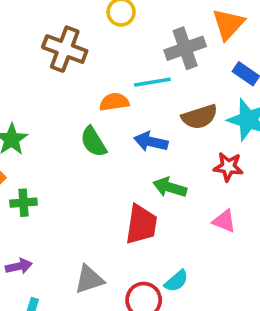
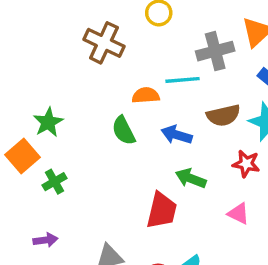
green cross: (24, 203) -> (55, 182), turned -30

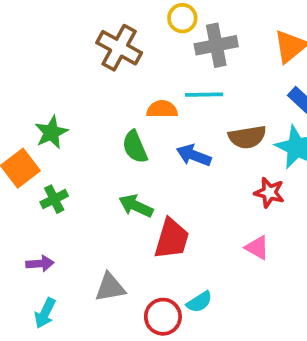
gray cross: (215, 51) -> (216, 45), moved
green arrow: (191, 178) -> (136, 206), moved

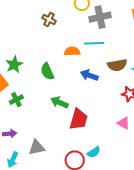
brown cross: (119, 48) -> (49, 19), size x0.6
green semicircle: (135, 147) -> (47, 71), moved
gray triangle: (110, 287) -> (37, 147), moved

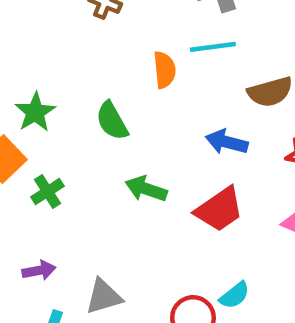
orange semicircle: (72, 51) -> (165, 70), turned 91
blue arrow: (89, 75) -> (227, 142), moved
red trapezoid: (79, 119) -> (219, 209), moved, turned 45

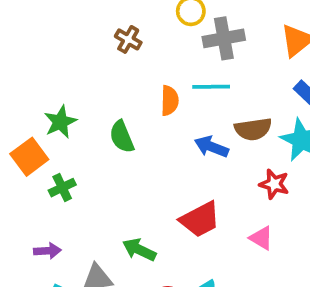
blue arrow: (227, 142) -> (211, 147), moved
green arrow: (146, 189) -> (139, 250), moved

